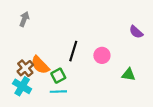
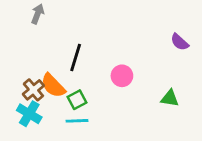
gray arrow: (24, 19) -> (38, 14), moved
black line: (73, 51) -> (76, 58), moved
pink circle: (102, 55) -> (122, 76), moved

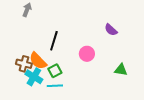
purple semicircle: (180, 42) -> (111, 30), moved
brown cross: (33, 90) -> (24, 64), turned -35
cyan cross: (29, 114) -> (34, 77), moved

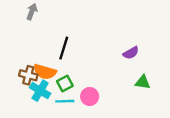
purple semicircle: (111, 30) -> (131, 53), moved, turned -72
pink circle: (87, 54) -> (90, 96), moved
orange semicircle: (38, 61) -> (45, 72), turned -30

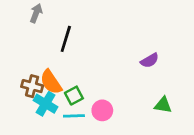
black line: (64, 48) -> (66, 39), moved
orange semicircle: (45, 72) -> (51, 82), turned 40
green triangle: (143, 82) -> (163, 105), moved

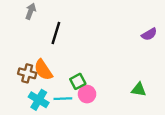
purple semicircle: (150, 60) -> (149, 34), moved
green square: (74, 96) -> (78, 81), moved
cyan cross: (46, 104) -> (39, 100), moved

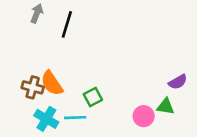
black line: (56, 33) -> (67, 24), moved
purple semicircle: (149, 34) -> (178, 82), moved
pink circle: (87, 94) -> (144, 116), moved

